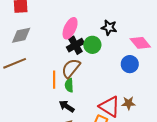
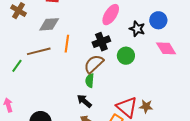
pink ellipse: (70, 28) -> (111, 15), moved
green circle: (92, 45) -> (126, 56), moved
blue circle: (130, 64) -> (158, 20), moved
orange line: (54, 80) -> (67, 44), moved

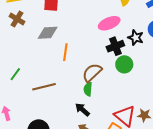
pink ellipse: (111, 15) -> (109, 23), turned 35
black cross: (101, 42) -> (115, 46), moved
brown line: (39, 51) -> (44, 87), moved

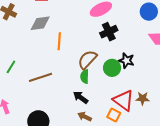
black star: (136, 38) -> (126, 61), moved
green circle: (124, 64) -> (112, 68), moved

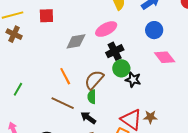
gray diamond: (40, 23) -> (76, 41), moved
orange line: (59, 41) -> (65, 76), moved, turned -30
green circle: (112, 68) -> (121, 68), moved
brown line: (40, 77) -> (63, 103), moved, turned 45

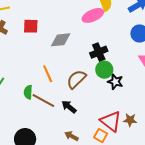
red square: (46, 16) -> (31, 26), moved
pink ellipse: (106, 29) -> (93, 15), moved
green semicircle: (92, 97) -> (28, 92), moved
black arrow: (88, 118) -> (69, 107), moved

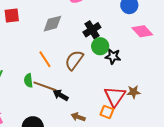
red square: (31, 26) -> (12, 15), moved
black arrow: (69, 107) -> (61, 95), moved
red triangle: (111, 121) -> (115, 96), turned 35

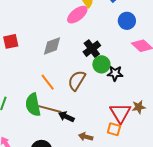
green semicircle: (28, 80) -> (33, 105), size x1.6

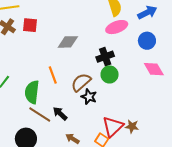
pink ellipse: (77, 15) -> (117, 27), moved
black star: (115, 73) -> (89, 97), moved
brown line: (50, 109) -> (40, 115), moved

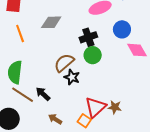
blue circle: (147, 41) -> (122, 29), moved
orange line: (53, 75) -> (20, 34), moved

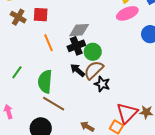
black cross: (88, 37) -> (76, 46), moved
green circle: (93, 55) -> (93, 52), moved
black arrow: (43, 94) -> (78, 70), moved

